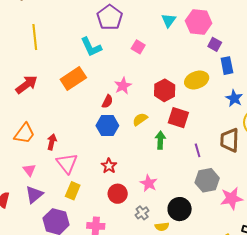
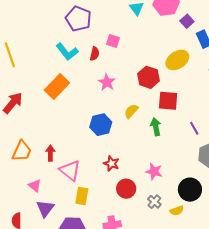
purple square: (215, 44) -> (187, 21), turned 32
red semicircle: (107, 101) -> (95, 54), moved

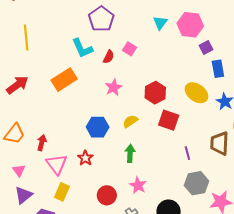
yellow ellipse: (177, 60) -> (196, 93), moved, turned 55
green arrow: (156, 127) -> (130, 153), moved
red star: (111, 163) -> (85, 158), moved

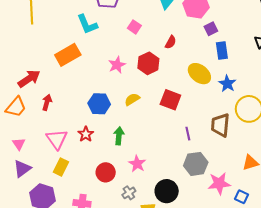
red semicircle: (109, 57) -> (171, 42), moved
red arrow: (17, 85) -> (29, 79), moved
red hexagon: (155, 93) -> (148, 63), moved
red arrow: (42, 143) -> (47, 102), moved
green arrow: (130, 153) -> (119, 136), moved

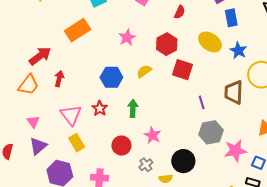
red hexagon: (148, 63) -> (167, 44), moved
yellow rectangle: (61, 167) -> (77, 143), turned -54

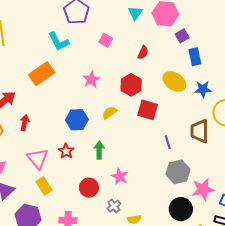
blue star: (238, 51) -> (203, 89), turned -30
black circle: (183, 161) -> (181, 209), moved

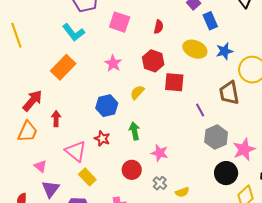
pink square: (106, 40) -> (120, 22), size x1.5

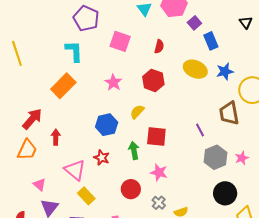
cyan L-shape: (74, 32) -> (74, 51), turned -145
red square: (174, 82) -> (156, 137), moved
pink star: (244, 149) -> (242, 158), moved, size x0.6

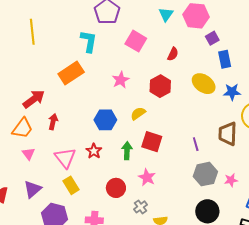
pink triangle: (40, 185) -> (28, 154), moved

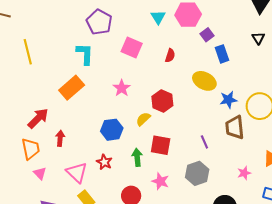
red hexagon: (160, 86) -> (162, 101), moved
blue star: (232, 92) -> (228, 100), moved
orange trapezoid: (22, 128) -> (31, 149), turned -40
gray hexagon: (205, 174) -> (197, 173), moved

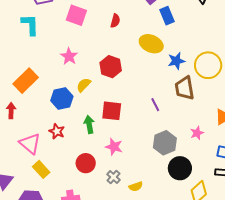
orange rectangle: (72, 88) -> (26, 81), moved
yellow semicircle: (143, 119) -> (84, 85), moved
gray hexagon: (197, 173) -> (165, 143), moved

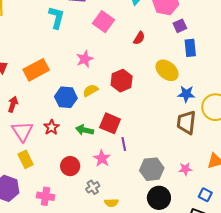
purple line: (155, 105) -> (124, 144), moved
red arrow: (11, 111) -> (13, 104), moved
green arrow: (89, 125) -> (85, 130), turned -84

